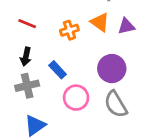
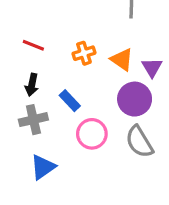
orange triangle: (100, 22) -> (122, 60), moved
purple triangle: (126, 26) -> (152, 67), moved, turned -48

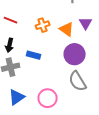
purple triangle: (152, 67) -> (86, 23), moved
blue rectangle: (70, 101) -> (34, 55), turned -32
pink circle: (92, 134) -> (48, 98), moved

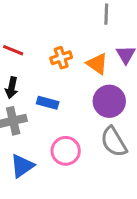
pink circle: (48, 98) -> (66, 151), moved

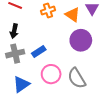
blue rectangle: (48, 103) -> (39, 52), moved, turned -48
gray semicircle: (114, 142) -> (77, 78), moved

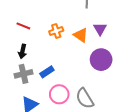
purple circle: (81, 40) -> (101, 60), moved

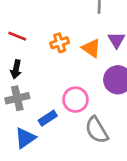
blue rectangle: (47, 72) -> (48, 118), moved
pink circle: (59, 94) -> (75, 100), moved

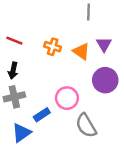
orange cross: (60, 43) -> (53, 47), turned 35

